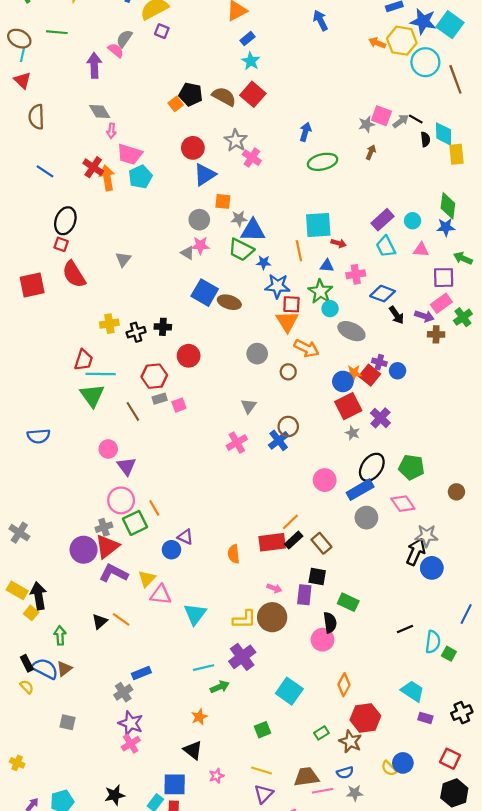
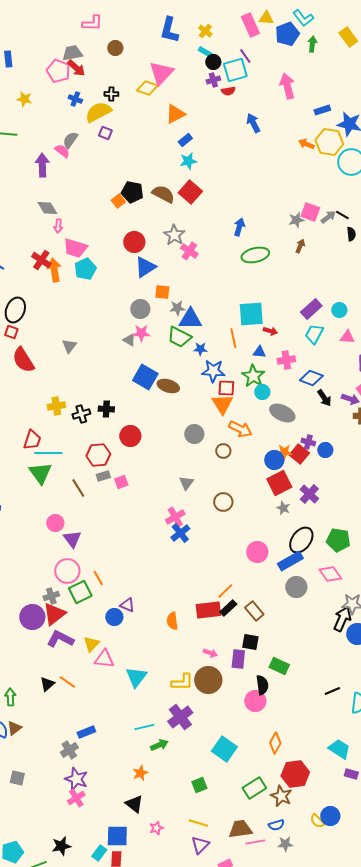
cyan star: (251, 61) -> (188, 161), turned 30
cyan trapezoid: (386, 246) -> (314, 334), turned 55
blue cross: (279, 440) -> (180, 533), moved
green rectangle: (321, 733) -> (254, 788), size x1.6

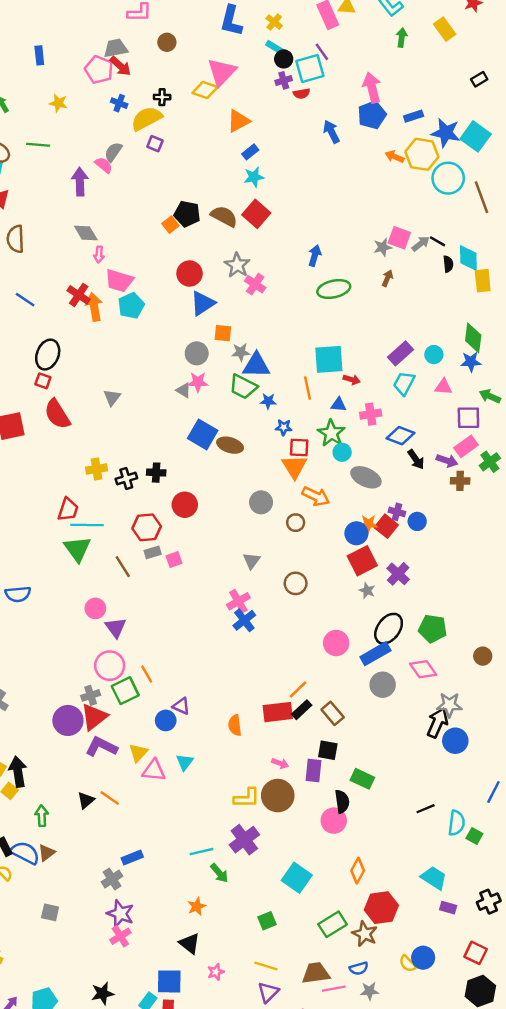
blue pentagon: (287, 34) -> (372, 115), moved
blue star: (213, 371) -> (284, 427), size x0.6
cyan triangle: (136, 677) -> (185, 762), moved, size x0.7
green arrow: (159, 745) -> (219, 873), turned 72

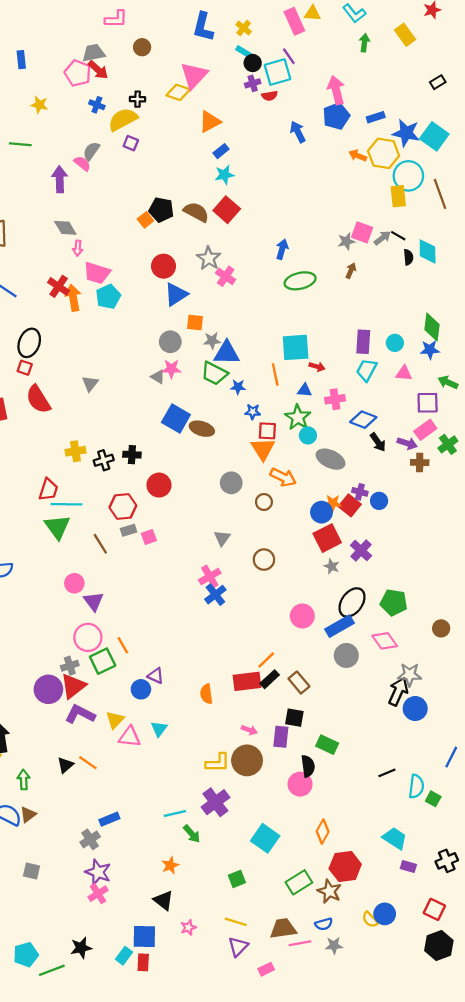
yellow rectangle: (483, 281) -> (398, 196), moved
purple rectangle: (400, 353) -> (363, 342), turned -45

